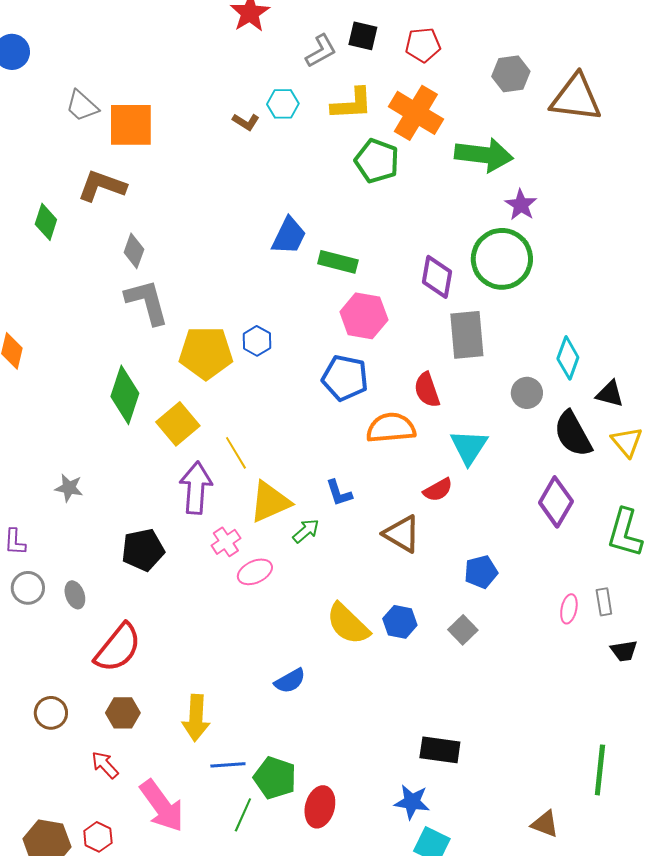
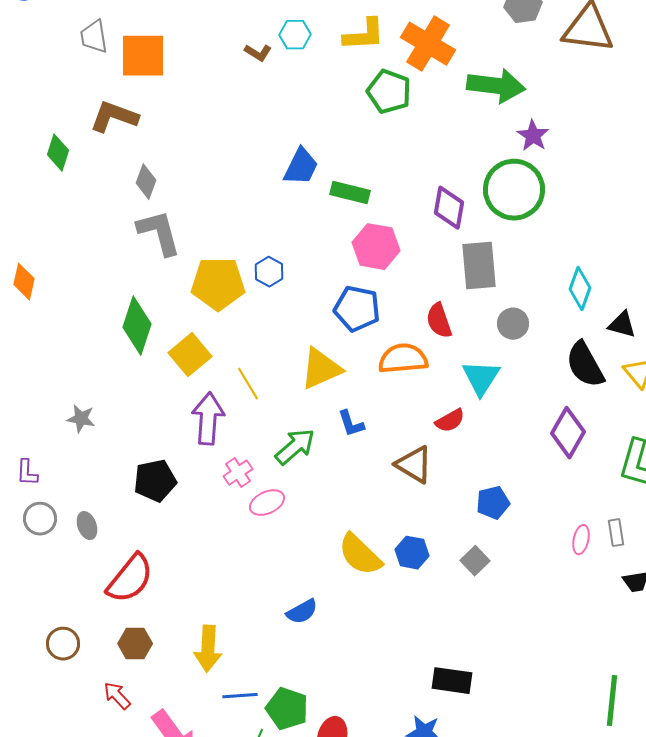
gray trapezoid: (82, 106) -> (94, 37), turned 39
gray circle: (527, 393) -> (513, 324), moved
yellow triangle: (270, 502) -> (321, 369), moved
green arrow: (306, 531) -> (295, 447), moved, size x1.5

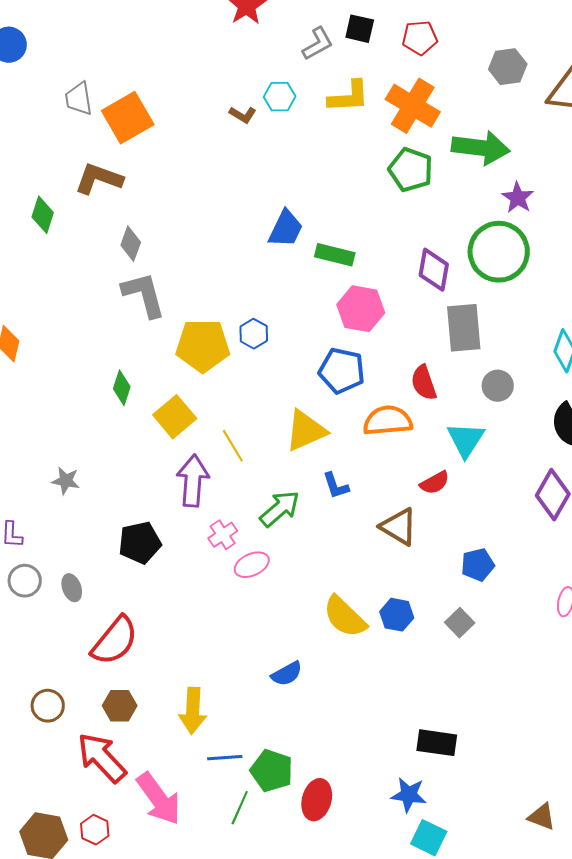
orange square: (143, 56) -> (128, 118), turned -30
green pentagon: (389, 92) -> (411, 170), moved
green diamond: (137, 326) -> (122, 388), size x0.6
red arrow: (117, 696) -> (102, 758), size x1.8

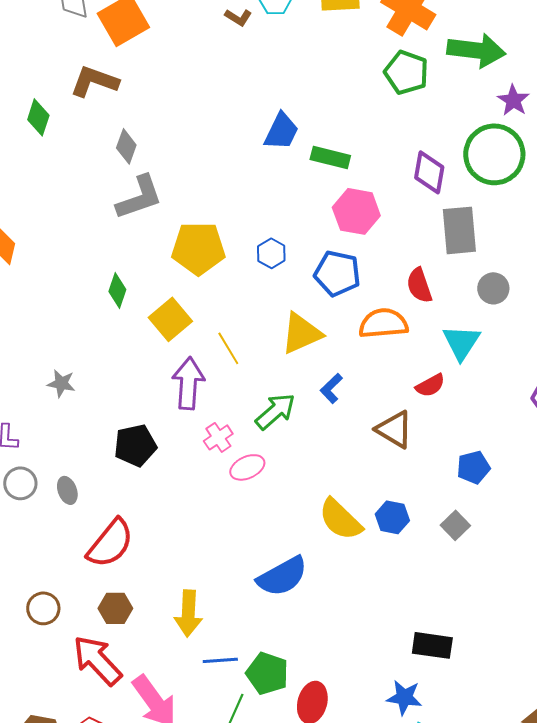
gray L-shape: (144, 295) -> (139, 197), turned 86
blue hexagon: (254, 334) -> (271, 253), moved
blue L-shape: (336, 486) -> (331, 388), turned 64
blue semicircle: (287, 674) -> (282, 576), size x1.6

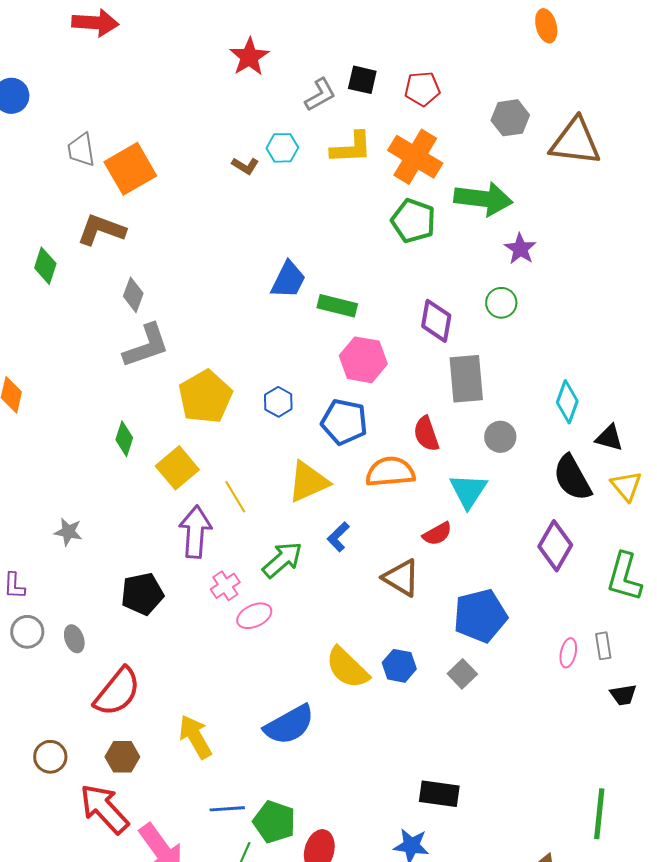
green circle: (494, 154) -> (501, 303), size x0.5
yellow pentagon: (198, 248) -> (205, 397), turned -30
blue pentagon: (473, 467) -> (480, 616), size x1.6
yellow arrow: (188, 613) -> (195, 737), moved, turned 147

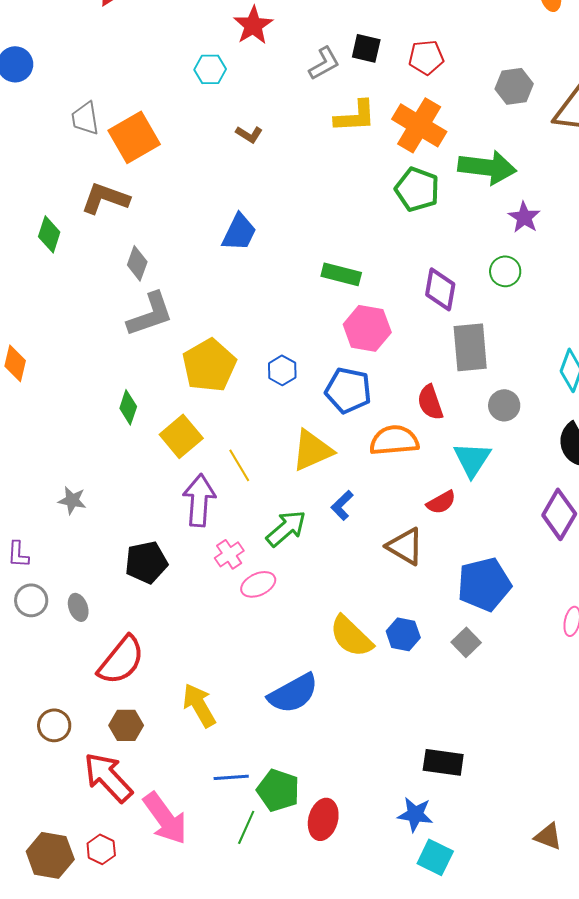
cyan hexagon: (282, 148) -> (210, 69), moved
blue trapezoid: (288, 280) -> (239, 232), moved

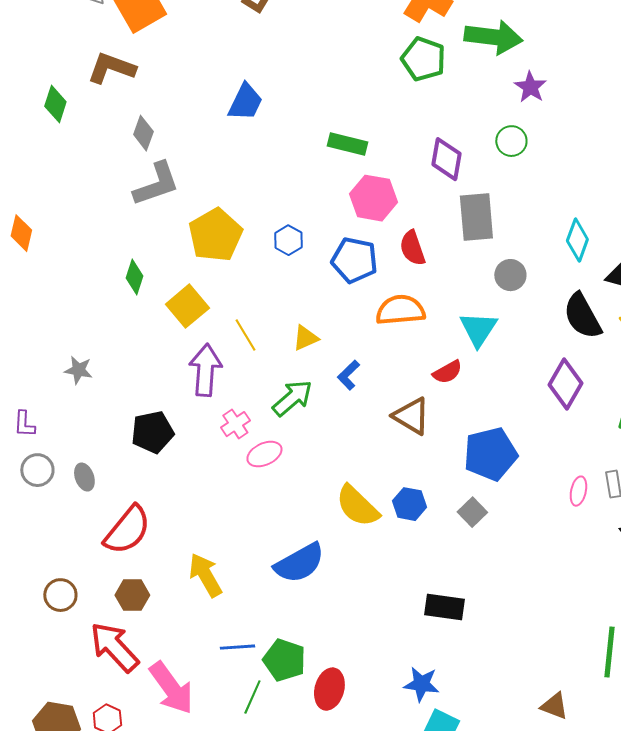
red semicircle: (430, 402) -> (412, 248), moved
yellow triangle: (312, 450) -> (305, 338), moved, size x0.6
black rectangle: (443, 762) -> (444, 607), moved

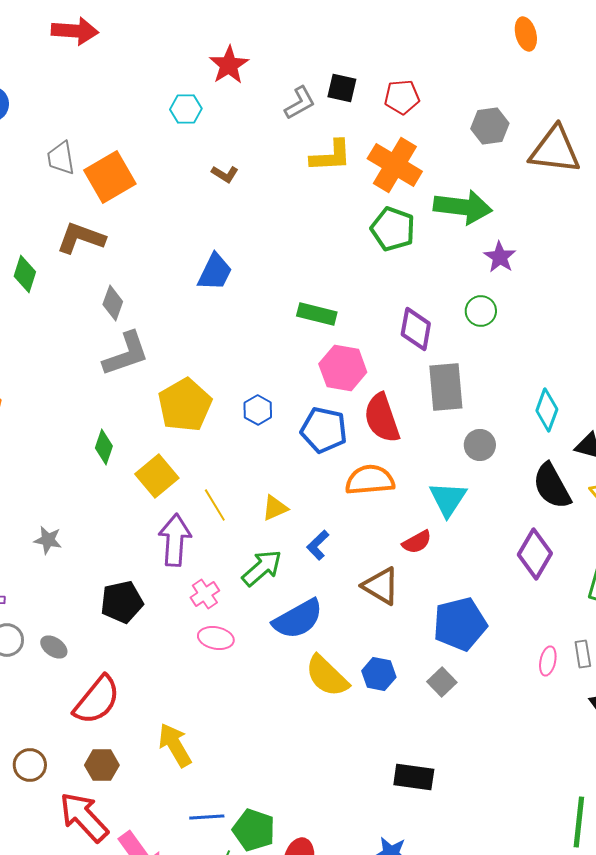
red semicircle: (412, 248) -> (382, 418), size x1.4
pink ellipse: (264, 454) -> (216, 638), moved, turned 36
gray ellipse: (84, 477) -> (54, 647), turned -36
blue semicircle: (299, 563) -> (298, 619), moved

